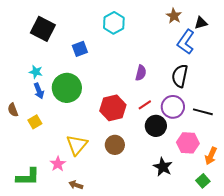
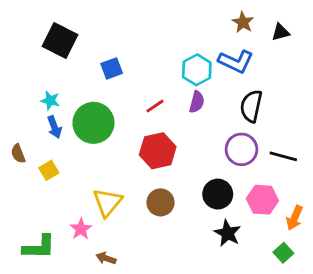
cyan hexagon: (114, 23) -> (197, 70), moved
blue L-shape: (186, 42) -> (236, 61), moved, turned -100
red line: (145, 105) -> (155, 106), moved
black circle: (156, 126) -> (218, 194), moved

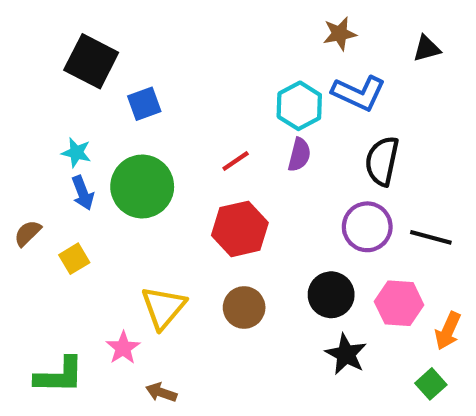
brown star: (243, 22) -> (340, 34), moved, turned 30
blue square: (112, 68) -> (144, 104), moved
brown semicircle: (18, 154) -> (28, 233), turned 66

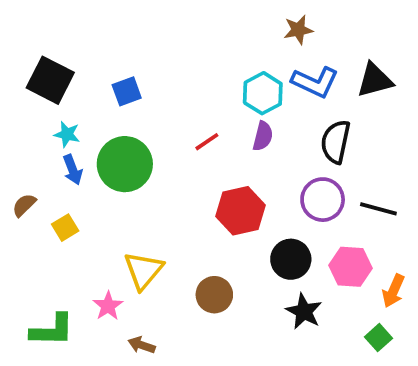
black triangle: (427, 49) -> (375, 80), moved, size x1.5
black square: (91, 61) -> (50, 80), moved
red hexagon: (240, 229) -> (240, 211), moved
brown circle: (244, 307) -> (214, 295), moved

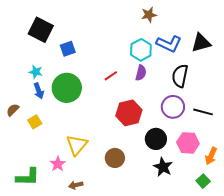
brown star: (298, 30) -> (149, 15), moved
black square: (50, 80) -> (41, 30), moved
brown arrow: (142, 345) -> (76, 185), turned -32

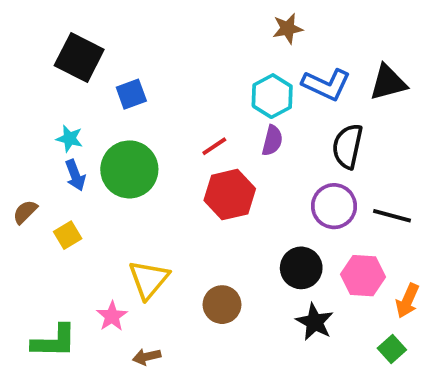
red hexagon: (129, 113) -> (230, 195), moved

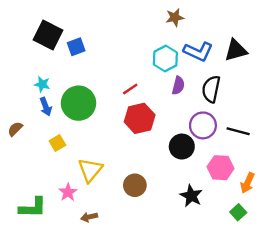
blue square: (131, 94) -> (76, 47), moved
purple semicircle: (272, 140) -> (178, 86), moved
yellow square: (68, 235) -> (57, 143), moved
black circle: (301, 268) -> (182, 147), moved

